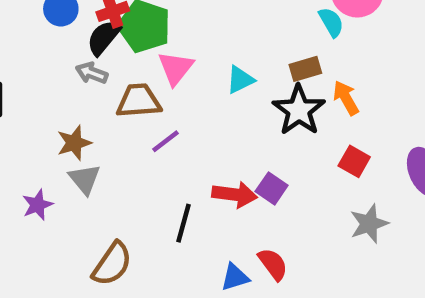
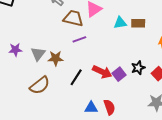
brown rectangle: (305, 69) -> (138, 23), moved
black star: (299, 110) -> (138, 68), moved, size x0.6
brown star: (74, 143) -> (56, 58), moved
gray triangle: (85, 179) -> (38, 54), moved

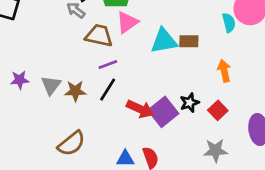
cyan triangle: (120, 23) -> (164, 41), size x1.5
purple square: (119, 74) -> (163, 112), size x1.5
black line: (76, 77) -> (108, 90), moved
brown semicircle: (40, 85) -> (71, 143), moved

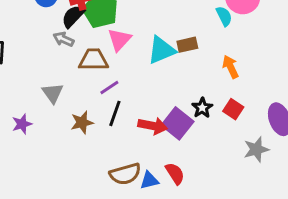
gray triangle: (51, 85) -> (53, 93), moved
brown semicircle: (71, 143) -> (125, 174), moved, turned 36
gray star: (215, 151) -> (256, 149), moved

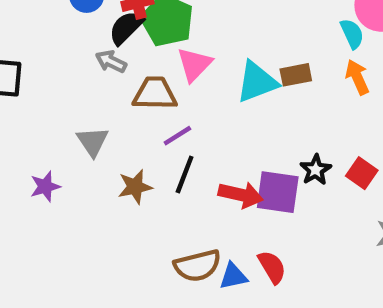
orange arrow: (231, 67) -> (357, 77), moved
purple square: (177, 123) -> (278, 192), turned -32

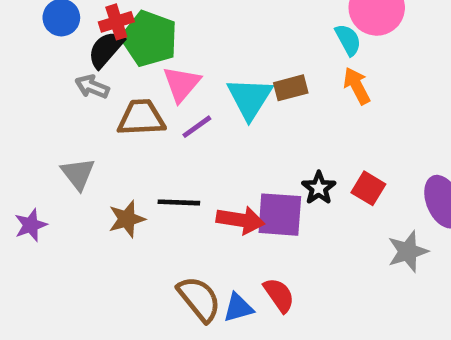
cyan triangle: (257, 82) -> (250, 98), turned -33
purple line: (177, 136) -> (197, 127), moved
black line: (185, 175) -> (179, 202), turned 75
brown semicircle: (197, 266) -> (199, 299), turned -111

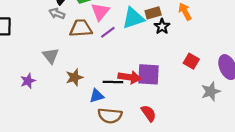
cyan triangle: (250, 98) -> (133, 18), turned 40
black star: (319, 188) -> (162, 26), moved
black line: (179, 202) -> (113, 82), moved
brown semicircle: (199, 299) -> (110, 116), turned 135
blue triangle: (238, 308) -> (97, 96), moved

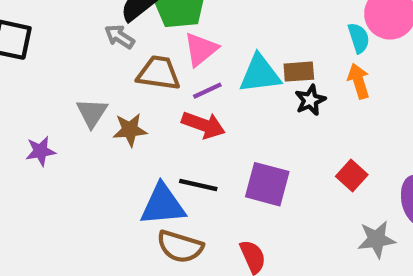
brown star: (74, 77) -> (130, 130), moved
red arrow: (129, 77) -> (203, 125), moved
blue triangle: (97, 96) -> (163, 205), size x1.6

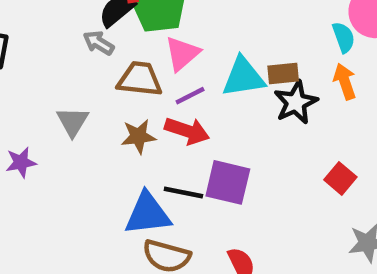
black star: (310, 100) -> (296, 102), size x1.4
brown star: (130, 130) -> (138, 136), moved
purple square: (267, 184) -> (228, 182), moved

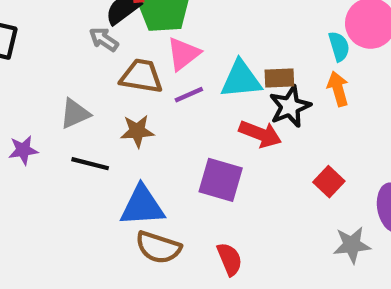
gray triangle: (73, 122) -> (75, 114), turned 32
red arrow: (187, 131) -> (260, 134), moved
black line: (183, 193) -> (90, 164), moved

